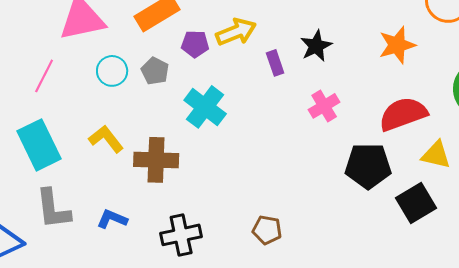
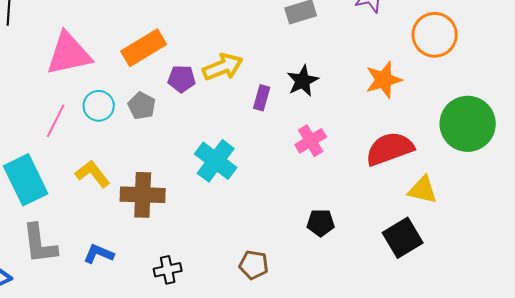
purple rectangle: (275, 63) -> (262, 98), turned 35
pink line: (44, 76) -> (56, 121), moved
cyan cross: (205, 107) -> (216, 161), moved
black pentagon: (368, 166) -> (321, 223), moved, size x0.6
black cross: (181, 235) -> (168, 270), size x0.7

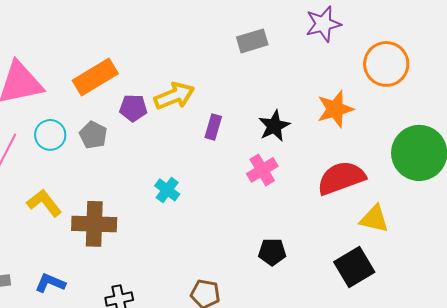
black star: (303, 81) -> (274, 126), moved
cyan cross: (216, 161) -> (167, 190), size x0.6

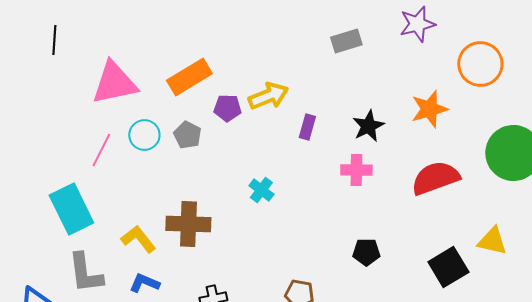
pink cross: (262, 170) -> (356, 170), turned 32
yellow L-shape: (44, 203) -> (138, 239), moved
yellow triangle: (374, 219) -> (492, 241), moved

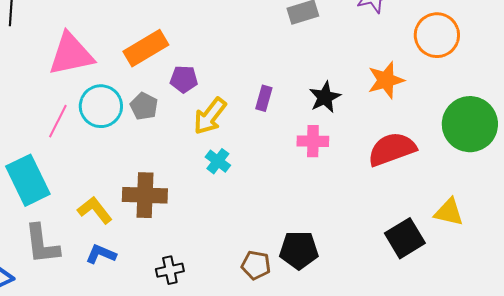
yellow arrow: (268, 96) -> (210, 116), moved, turned 150
cyan circle: (144, 135) -> (101, 106), size x1.4
black pentagon: (366, 252) -> (299, 250), moved, size x1.4

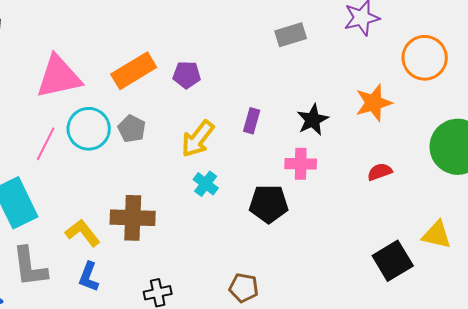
purple pentagon: (184, 79) -> (187, 75), moved
red semicircle: (392, 149) -> (380, 172), size x0.5
black pentagon: (299, 250) -> (269, 204), moved
blue L-shape: (101, 254) -> (89, 277), turned -92

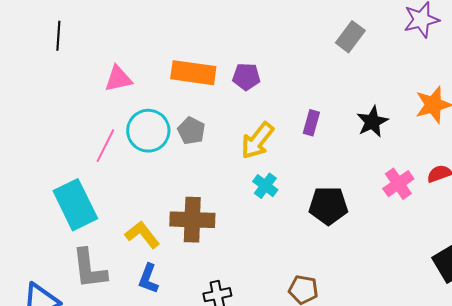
gray rectangle: (291, 35) -> (350, 37), turned -36
orange rectangle: (134, 71) -> (193, 73), turned 39
pink triangle: (59, 77) -> (118, 79), size x0.6
pink cross: (301, 164) -> (398, 184), moved, turned -36

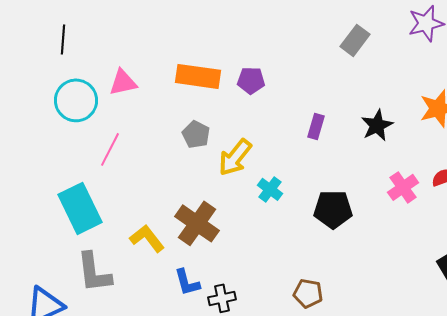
cyan circle: (148, 131) -> (76, 100), moved
yellow arrow: (257, 141) -> (235, 157), moved
brown cross: (192, 220) -> (197, 223), turned 33
blue L-shape: (148, 279) -> (187, 282), moved, turned -36

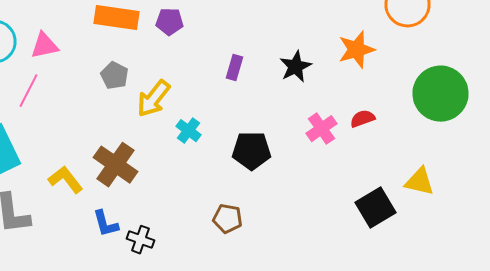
pink triangle: (123, 82) -> (44, 46), moved
brown pentagon: (308, 293) -> (228, 219), moved
black cross: (222, 298) -> (140, 240), turned 32

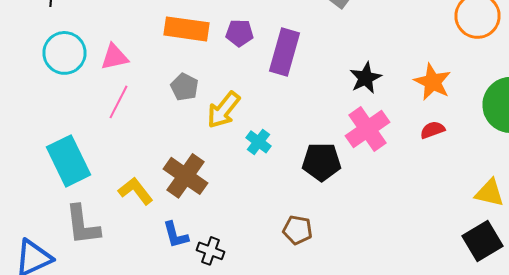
orange star: (356, 50) -> (432, 82), moved, turned -30
purple rectangle: (234, 68) -> (284, 52), moved, size x1.8
pink line: (28, 91) -> (118, 102), moved
pink cross: (322, 129) -> (368, 129), moved, size x1.4
black square: (376, 208) -> (482, 241), moved

